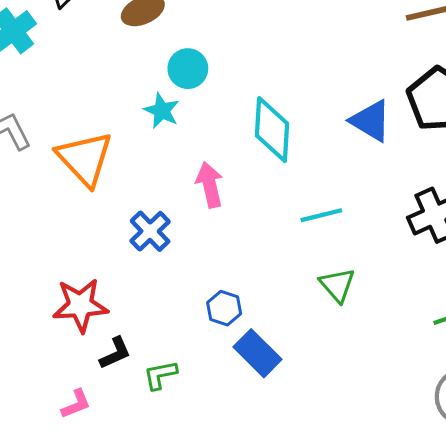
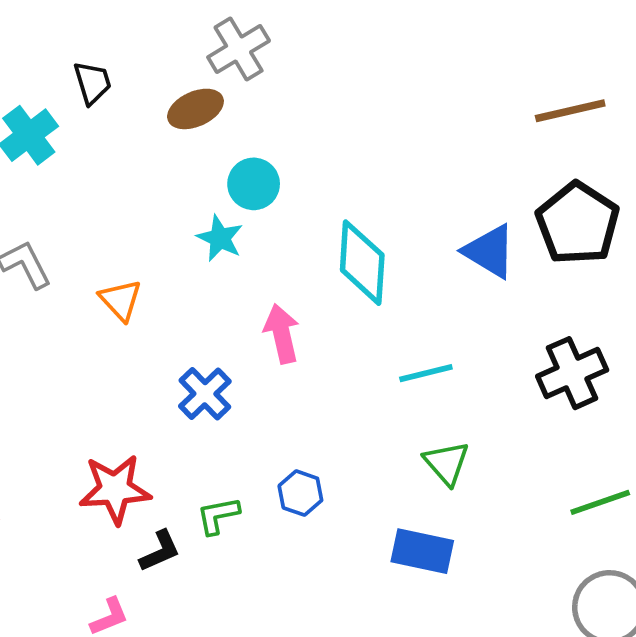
orange triangle: (85, 159) -> (121, 300), size x0.6
blue rectangle: (258, 353) -> (422, 551), moved, turned -33
green L-shape: (160, 375) -> (218, 515), moved

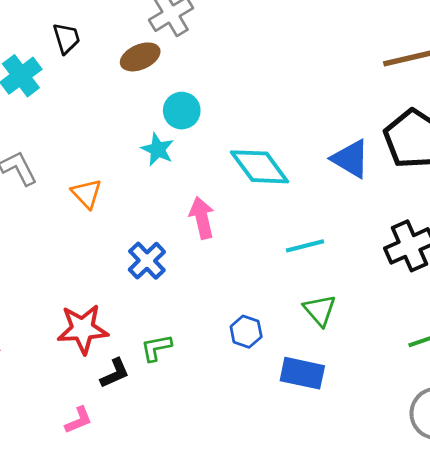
cyan diamond: (362, 263) -> (259, 167), turned -40
blue hexagon: (300, 493) -> (246, 332), moved

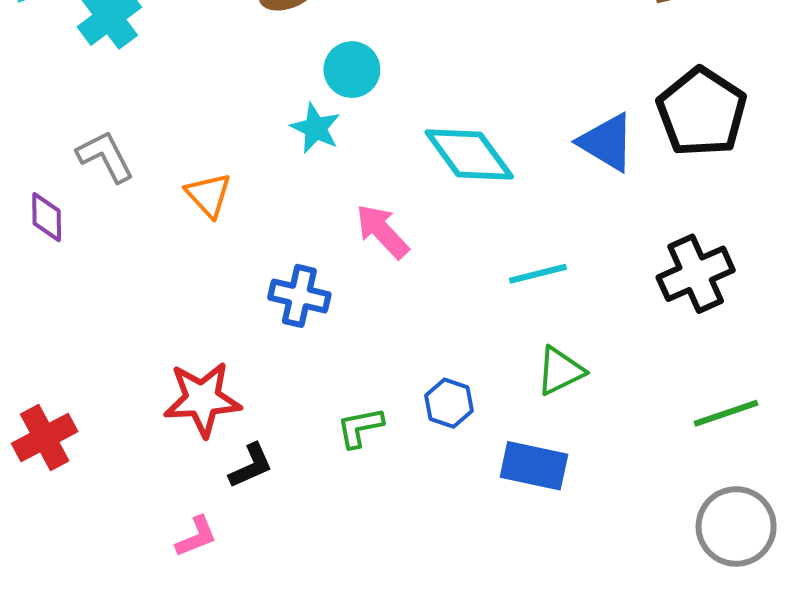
pink arrow: (202, 218) -> (382, 231), turned -30
blue cross: (147, 261) -> (299, 296), turned -33
green triangle: (320, 310) -> (560, 371), turned 45
green L-shape: (156, 348) -> (360, 427), moved

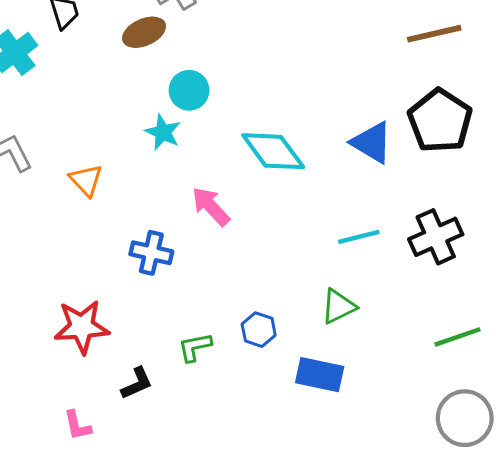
cyan line: (538, 274) -> (359, 237), moved
black L-shape: (251, 466) -> (137, 383), moved
pink L-shape: (196, 537) -> (77, 425), turned 100

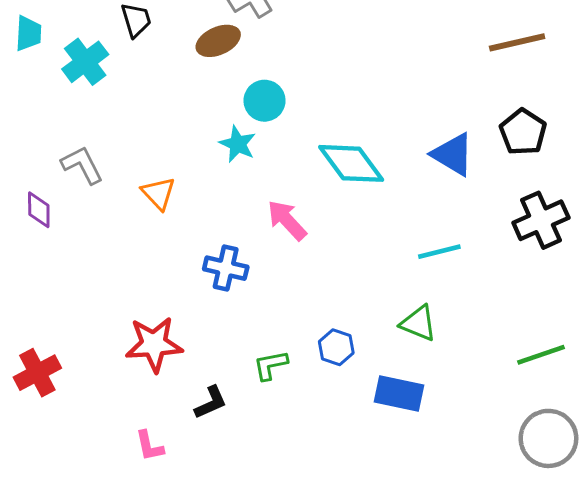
black pentagon: (440, 121) -> (523, 132), size x0.7
black cross: (436, 237) -> (541, 220), moved
green triangle: (338, 306) -> (418, 323), turned 48

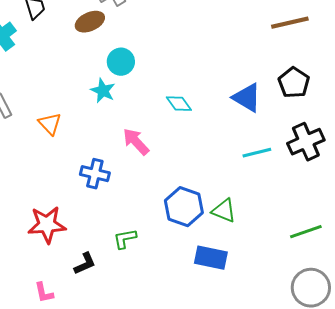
cyan diamond: (351, 163) -> (179, 104), size x0.6
cyan line: (439, 252) -> (257, 153), moved
blue hexagon: (336, 347) -> (184, 207), moved, size x1.6

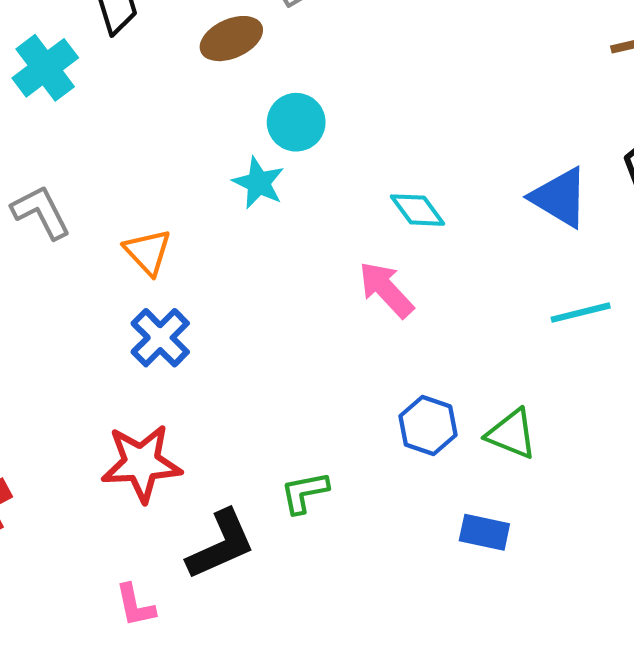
pink arrow: (136, 142) -> (386, 290), moved
blue cross: (95, 174) -> (160, 338), moved, turned 32
blue hexagon: (184, 207) -> (428, 425), size x0.7
blue rectangle: (211, 258) -> (484, 532), size x0.7
black L-shape: (85, 264) -> (221, 545), size x1.5

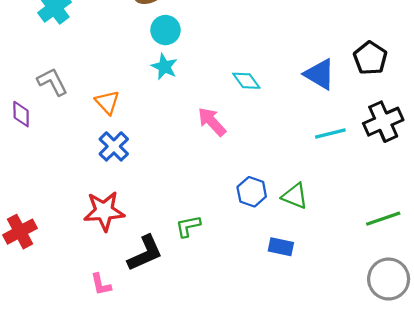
cyan circle: (296, 122) -> (165, 30), moved
pink arrow: (386, 290) -> (212, 122), moved

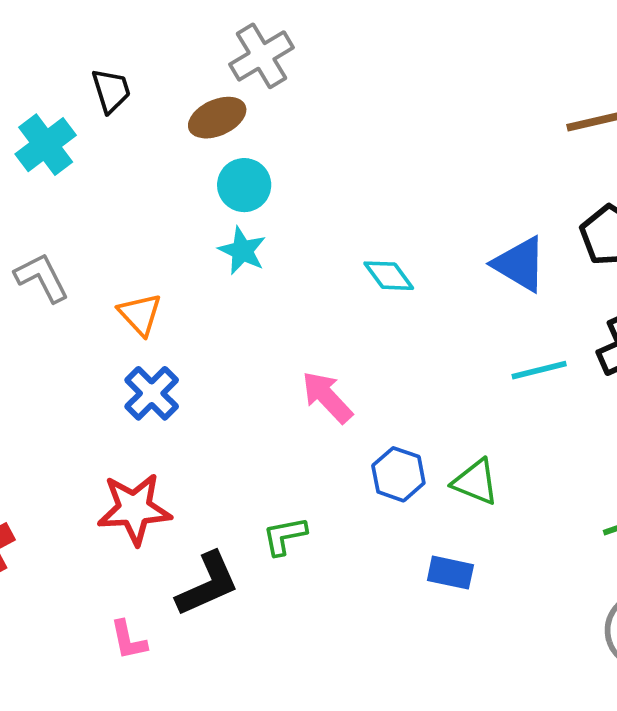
pink arrow: (212, 122) -> (327, 397), moved

